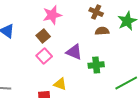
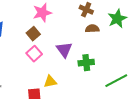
purple triangle: (74, 52) -> (64, 50), turned 30
yellow triangle: (60, 84) -> (50, 82), turned -32

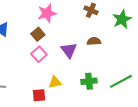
brown semicircle: (92, 29) -> (94, 41), moved
green cross: (86, 63) -> (89, 81), moved

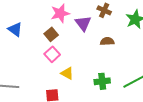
purple triangle: (69, 50) -> (83, 23), moved
yellow triangle: (55, 82) -> (67, 73), moved, turned 40

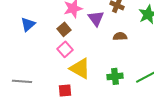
blue triangle: (15, 29) -> (28, 24), turned 42
yellow triangle: (67, 73) -> (80, 68), size x1.6

